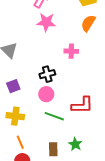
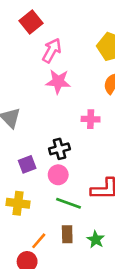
purple square: (13, 86) -> (27, 164), moved
orange line: (20, 142) -> (39, 241), moved, turned 64
brown rectangle: (53, 149) -> (67, 234), moved

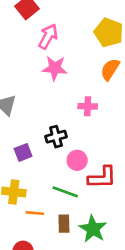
pink circle: (58, 175) -> (77, 160), moved
green star: (96, 240) -> (93, 229), size x1.5
orange line: (39, 241) -> (35, 213), moved, turned 54

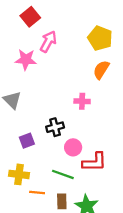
pink star: (55, 68) -> (26, 60), moved

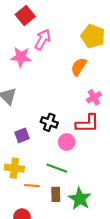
orange semicircle: (101, 70) -> (79, 67), moved
pink cross: (82, 101) -> (94, 97), moved, turned -32
black cross: (55, 127) -> (49, 122), turned 35
red L-shape: (94, 162) -> (87, 123), moved

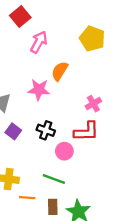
pink star: (21, 57) -> (39, 90), moved
orange semicircle: (79, 67) -> (60, 71), moved
purple square: (22, 135) -> (13, 131), moved, turned -32

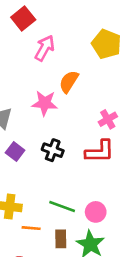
pink circle: (64, 151) -> (96, 212), moved

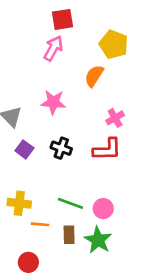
red square: (23, 19) -> (63, 19), moved, turned 30
orange semicircle: (69, 82) -> (94, 76), moved

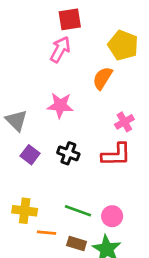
brown rectangle: (69, 235) -> (77, 244), turned -72

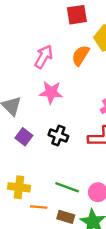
red square: (70, 19) -> (77, 15), moved
pink arrow: (60, 49) -> (44, 57), moved
orange semicircle: (103, 78) -> (81, 55), moved

